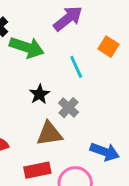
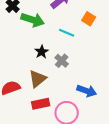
cyan line: (76, 67) -> (67, 33), turned -42
brown triangle: (49, 134) -> (38, 79), moved, turned -30

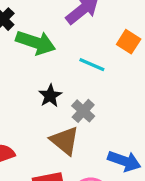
brown triangle: (38, 79) -> (65, 141), moved, turned -42

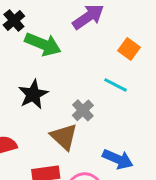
cyan line: (92, 65) -> (116, 85), moved
black star: (50, 96) -> (33, 94), moved, size x1.4

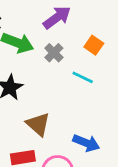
gray cross: (83, 110) -> (54, 53), moved

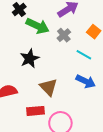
blue arrow: (86, 143) -> (86, 81), moved

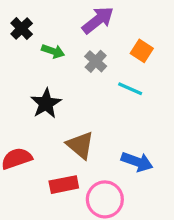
green arrow: (38, 26) -> (53, 51), size x0.6
blue arrow: (86, 81) -> (137, 162), moved

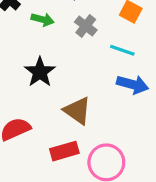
blue arrow: (137, 162) -> (133, 84), moved

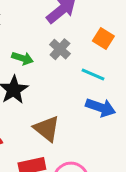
green arrow: (43, 20) -> (23, 58), moved

